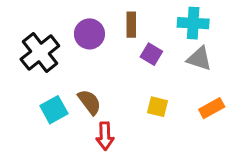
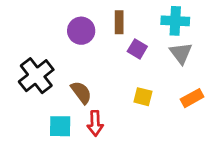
black cross: (40, 52) -> (36, 76), moved
gray triangle: (199, 59) -> (181, 53), turned 35
cyan square: (54, 110) -> (60, 126), moved, turned 30

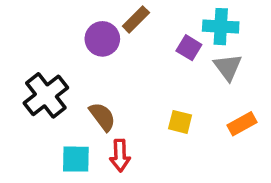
brown rectangle: (119, 22) -> (136, 19), moved, turned 45
purple square: (137, 49) -> (189, 48), moved

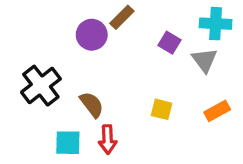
cyan cross: (221, 27) -> (216, 24), moved

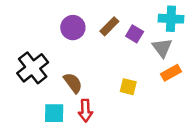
brown rectangle: (122, 17) -> (109, 26), moved
orange rectangle: (217, 111) -> (171, 73), moved

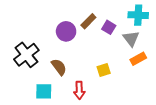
purple circle: (73, 28) -> (66, 31), moved
yellow square: (128, 87) -> (104, 70), turned -32
red arrow: (85, 111) -> (79, 90), moved

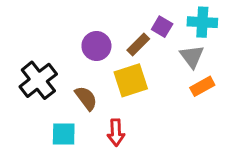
brown rectangle: (88, 21) -> (138, 45), moved
purple square: (109, 27) -> (162, 27), moved
yellow square: (104, 70) -> (131, 80), moved, size x1.6

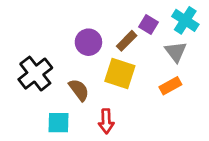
cyan cross: (202, 22) -> (185, 20), turned 30
yellow square: (131, 80) -> (120, 74), turned 36
orange rectangle: (202, 86) -> (170, 86), moved

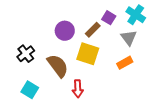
black cross: (35, 74) -> (26, 54), size x0.7
brown semicircle: (79, 90) -> (58, 66), size x1.4
cyan square: (58, 123) -> (30, 90), moved, turned 30

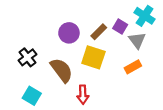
purple square: (109, 18) -> (120, 26), moved

